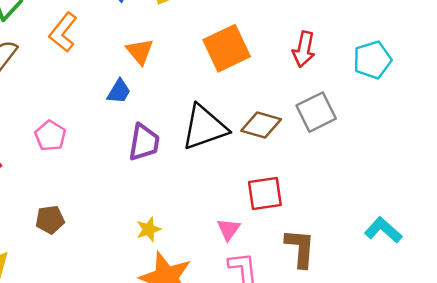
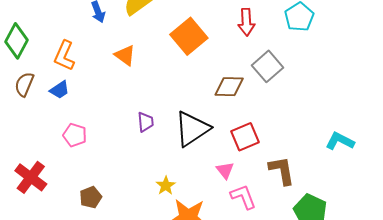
blue trapezoid: (119, 91) -> (60, 90), moved, turned 40
black triangle: (204, 127) -> (192, 129), moved
purple trapezoid: (144, 142) -> (146, 122), size x0.7

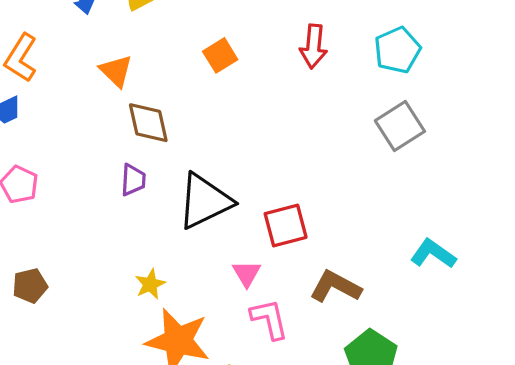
orange square: (189, 36) -> (220, 55), size x0.6
gray square: (267, 66) -> (400, 126), moved
brown diamond: (229, 87) -> (148, 123), moved, turned 68
brown L-shape: (282, 170) -> (335, 287), turned -60

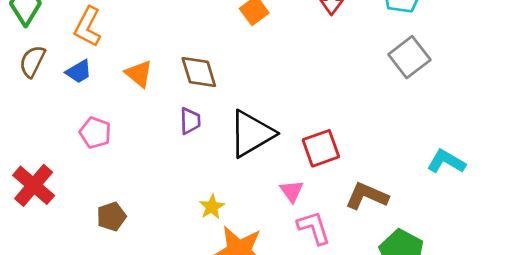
orange triangle: (116, 71) -> (139, 74), moved

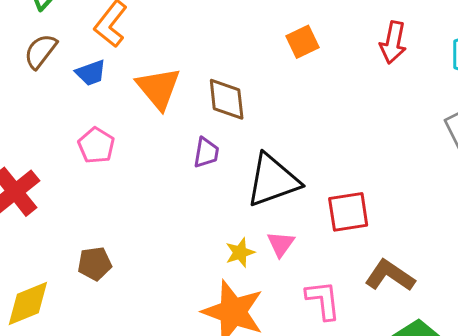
orange triangle: (139, 74) -> (158, 88), size x1.4
pink triangle: (292, 191) -> (281, 244), moved
yellow star: (212, 207) -> (240, 253), moved
brown pentagon: (111, 217) -> (95, 264), moved

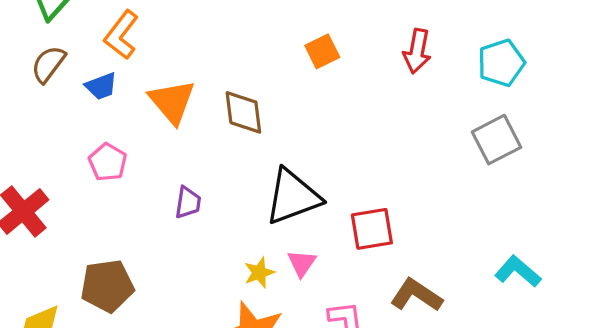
purple trapezoid: (206, 153) -> (188, 202), moved
brown pentagon: (95, 264) -> (107, 286), size x1.5

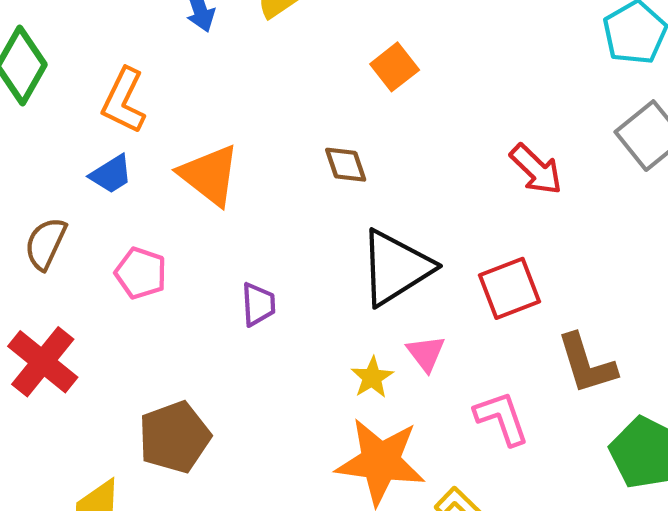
red arrow: (417, 51) -> (536, 169), moved, turned -45
brown semicircle: (48, 64) -> (45, 244), moved
brown diamond: (243, 112) -> (346, 165), moved, size x0.7
brown L-shape: (416, 295) -> (587, 364), turned -129

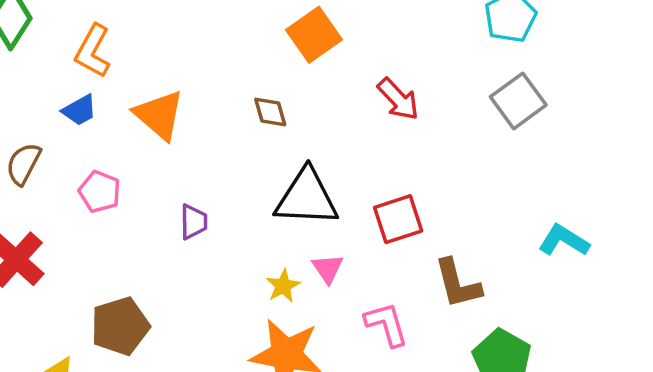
orange square: (395, 67) -> (314, 35), size x1.4
red arrow: (536, 169) -> (398, 99), moved
black triangle: (396, 268) -> (307, 198), turned 32

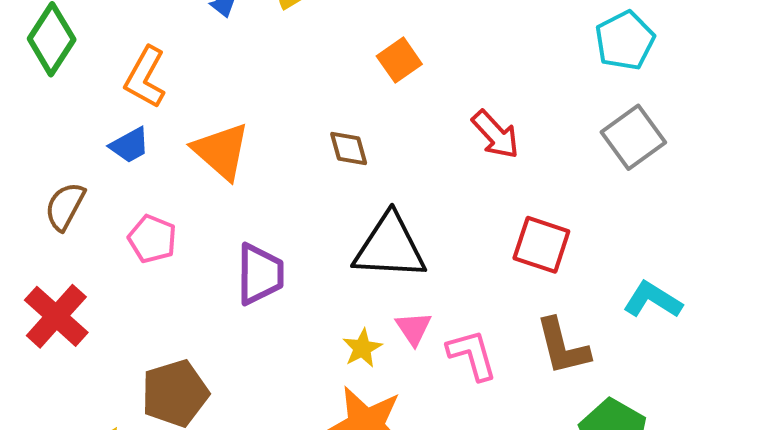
orange square: (314, 35) -> (399, 60), size x0.7
red square: (398, 219) -> (541, 245), moved, turned 36
purple trapezoid: (194, 222) -> (260, 274), size x1.5
cyan L-shape: (564, 241) -> (653, 300), moved
pink L-shape: (386, 324) -> (472, 355), moved

